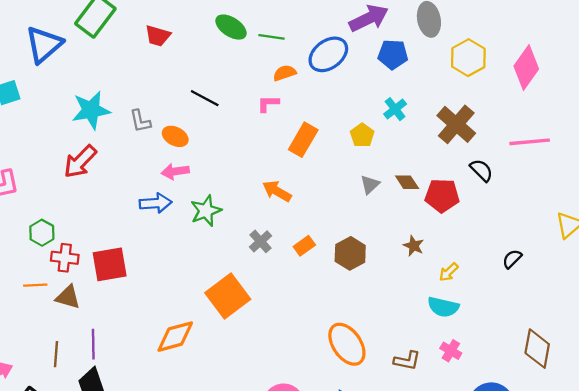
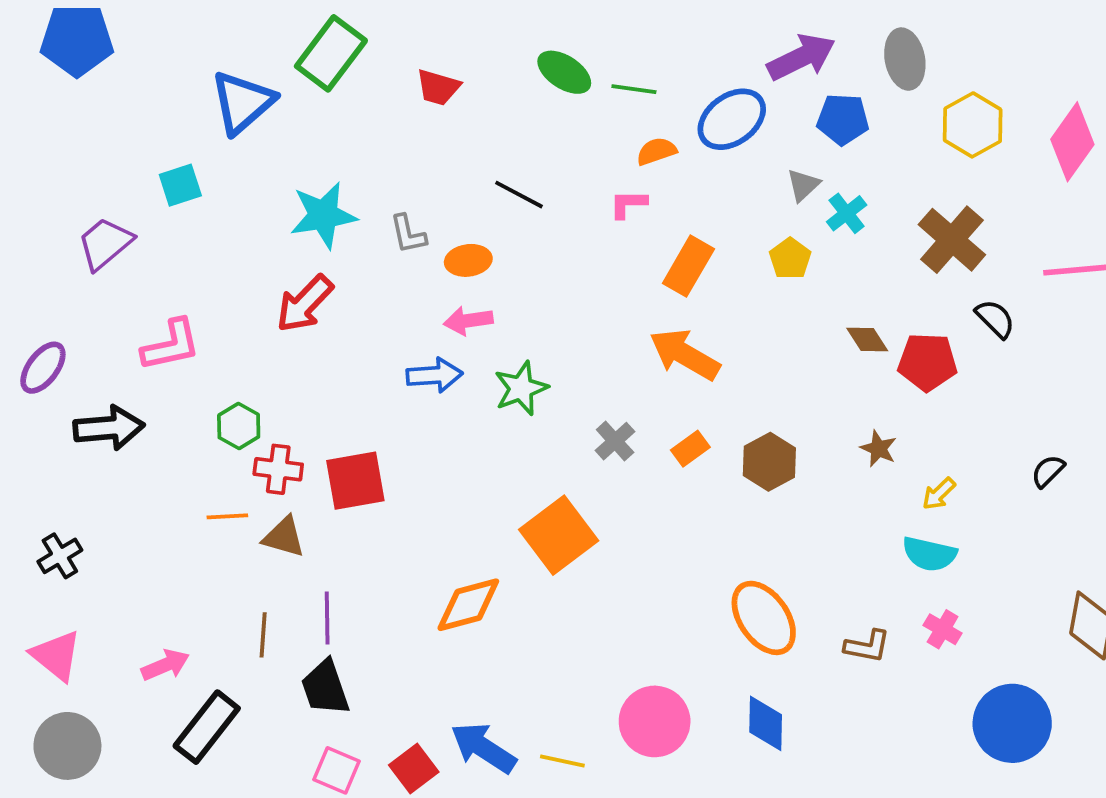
orange ellipse: (175, 136) -> (468, 260), turned -35
gray triangle: (370, 185) -> (803, 185), moved
orange arrow: (277, 191) -> (685, 354), moved, size x1.4

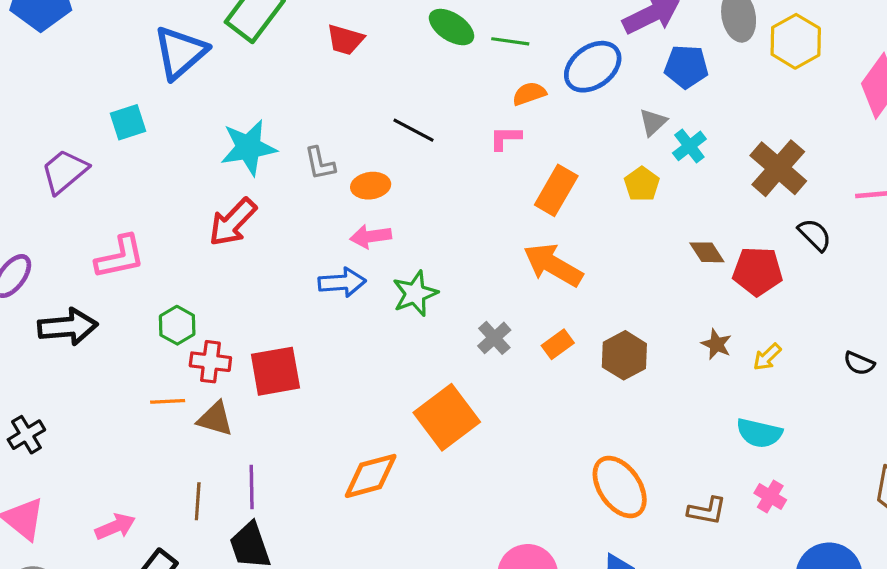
yellow hexagon: (973, 125) -> (796, 41), moved
black semicircle: (1048, 471) -> (859, 363), turned -112
yellow arrow: (939, 494) -> (767, 357), moved

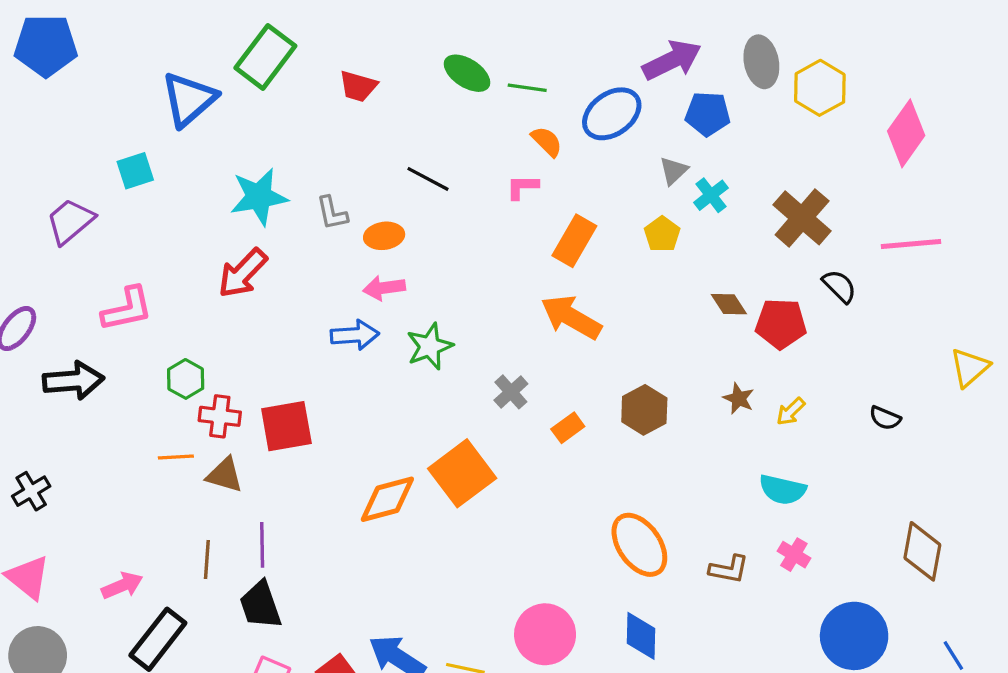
orange semicircle: (529, 94) -> (547, 141), turned 64
orange rectangle: (558, 344) -> (568, 428), moved
orange diamond: (371, 476) -> (387, 499), moved

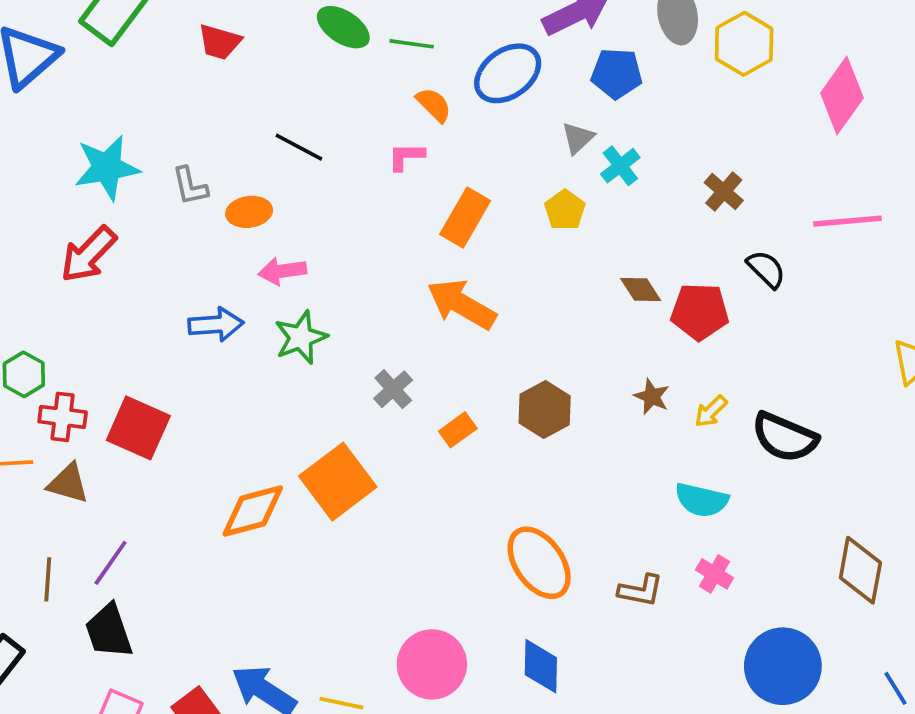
brown cross: (802, 218) -> (724, 192), size x0.6
pink arrow: (384, 288) -> (282, 271), moved
black semicircle: (885, 418) -> (785, 437), moved, size x1.8
red square: (286, 426) -> (138, 428), turned 34
purple line: (262, 545) -> (111, 563), turned 36

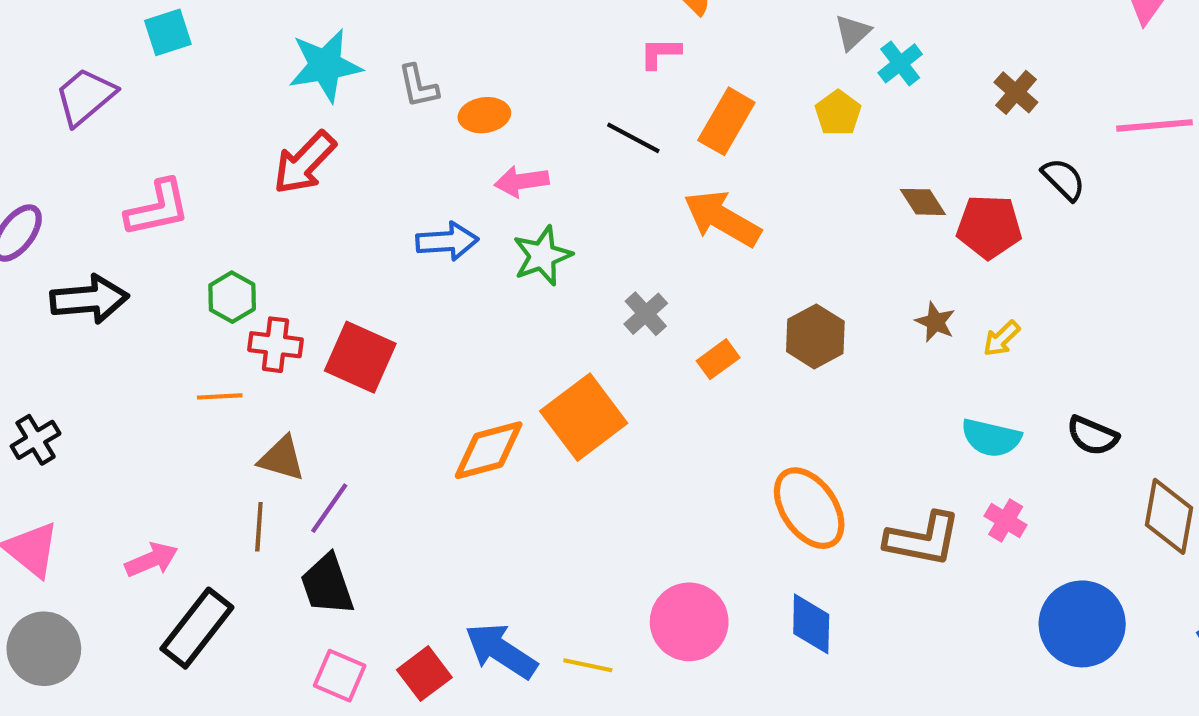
black line: (299, 147) -> (633, 138), moved
black semicircle: (785, 437) -> (1092, 436), moved, size x0.7
brown triangle: (68, 483) -> (282, 458), moved
brown L-shape: (641, 590) -> (923, 539), size x1.5

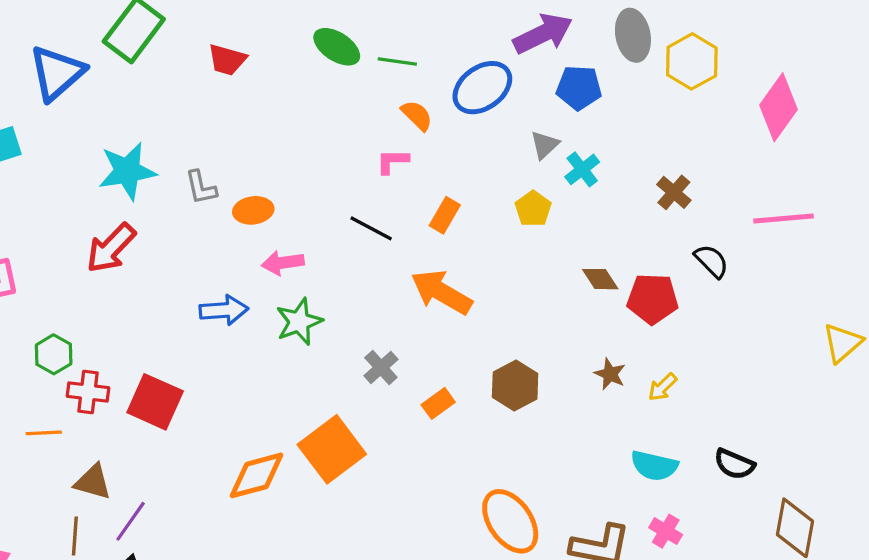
orange rectangle: (726, 121) -> (445, 215), size x0.7

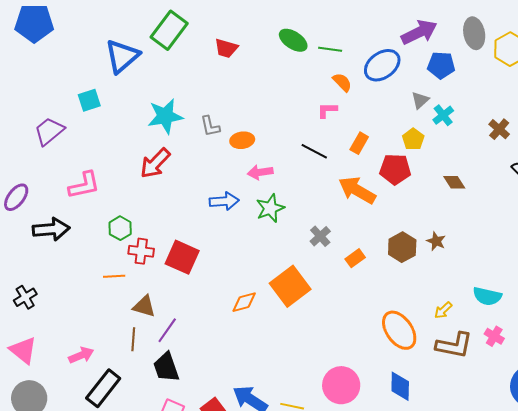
red pentagon: (653, 299) -> (395, 169), moved
brown star: (610, 374) -> (436, 241), moved
yellow arrow: (662, 387) -> (443, 310), moved
orange diamond: (257, 475) -> (244, 302), size x0.7

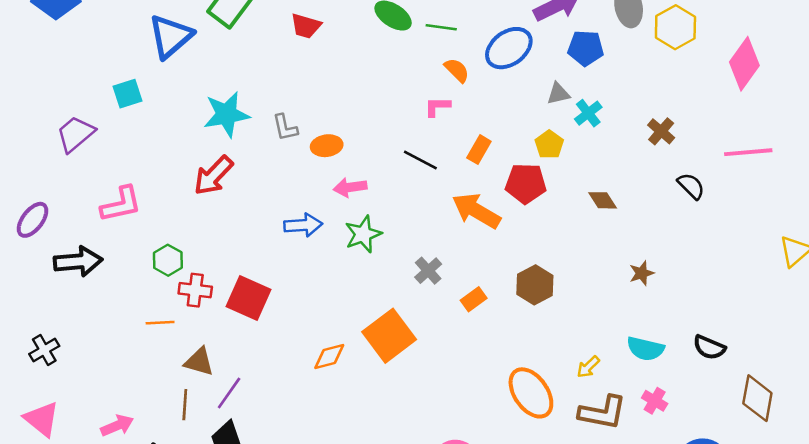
gray triangle: (420, 100) -> (558, 94), turned 30
brown star: (436, 241) -> (642, 273), moved, turned 30

